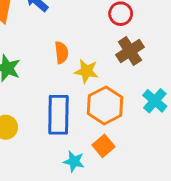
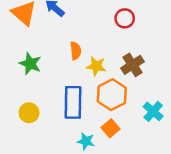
brown cross: (130, 51) -> (132, 65), moved
cyan cross: (155, 101) -> (153, 111), moved

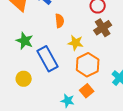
orange semicircle: (76, 51) -> (60, 21), moved
brown cross: (132, 65) -> (103, 28), moved
blue rectangle: (73, 102) -> (48, 59), moved, turned -30

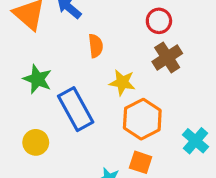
orange square: (87, 91) -> (141, 162), turned -32

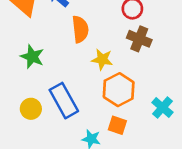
orange semicircle: (96, 46) -> (80, 29), size x1.4
brown cross: (167, 57) -> (139, 39), turned -35
blue rectangle: (76, 109) -> (64, 101), moved

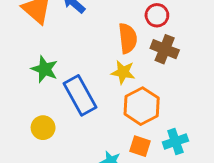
orange semicircle: (80, 29) -> (128, 38), moved
blue rectangle: (64, 101) -> (80, 95), moved
cyan cross: (163, 107) -> (175, 142), moved, turned 30

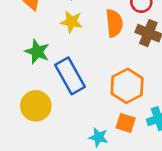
yellow star: (123, 72) -> (71, 22), moved
yellow circle: (43, 128) -> (36, 106), size x1.4

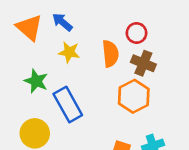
orange hexagon: (127, 86) -> (134, 96), moved

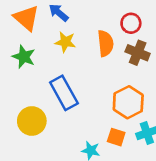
green star: (36, 81) -> (24, 57), moved
orange hexagon: (134, 96) -> (128, 102), moved

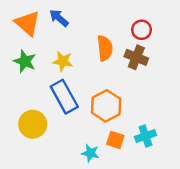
red circle: (131, 23) -> (142, 30), moved
yellow star: (65, 42) -> (63, 61), moved
orange hexagon: (128, 102) -> (106, 106), moved

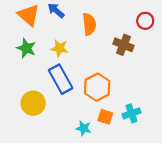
red circle: (142, 30) -> (145, 21), moved
orange semicircle: (105, 48) -> (89, 24), moved

